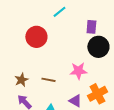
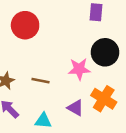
black circle: (98, 47) -> (105, 52), moved
orange cross: (97, 94) -> (104, 99), turned -30

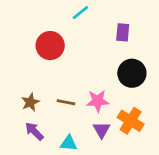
pink star: (79, 69) -> (98, 101), moved
purple triangle: (75, 108) -> (102, 130), turned 30

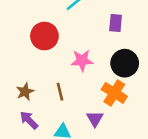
pink star: (98, 101) -> (82, 61), moved
brown line: (66, 102) -> (60, 92), turned 66
orange cross: (131, 121) -> (114, 93), moved

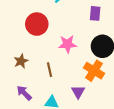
brown star: (25, 92) -> (21, 61), moved

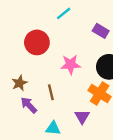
purple rectangle: (95, 13) -> (101, 31), turned -64
purple arrow: (24, 93) -> (29, 105), moved

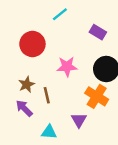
brown star: (20, 83) -> (27, 84), moved

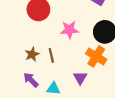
brown star: (27, 84) -> (32, 54), moved
purple arrow: (24, 108) -> (31, 80), moved

